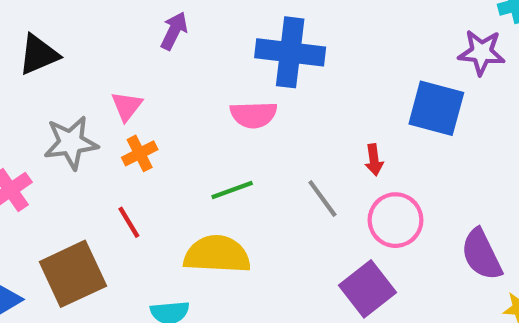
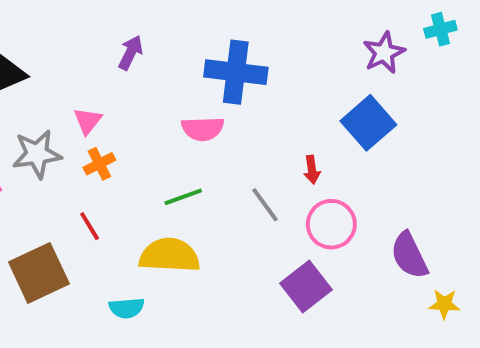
purple star: (482, 52) -> (384, 53), moved, turned -30
blue square: (436, 108) -> (368, 123), turned 34

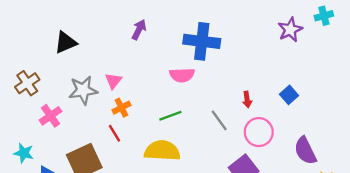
pink triangle: (88, 121) -> (113, 81), moved
blue square: (368, 123) -> (289, 95), moved, size x0.6
orange cross: (99, 164) -> (121, 108), moved

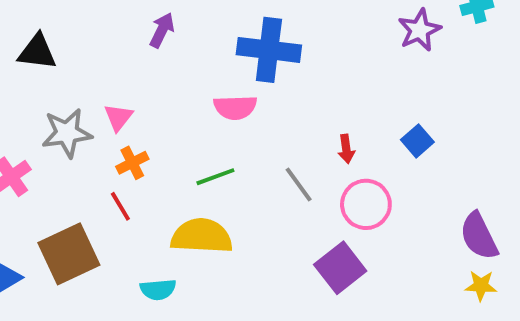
black triangle: (66, 42) -> (37, 52), turned 30
purple semicircle: (305, 151) -> (479, 236), moved

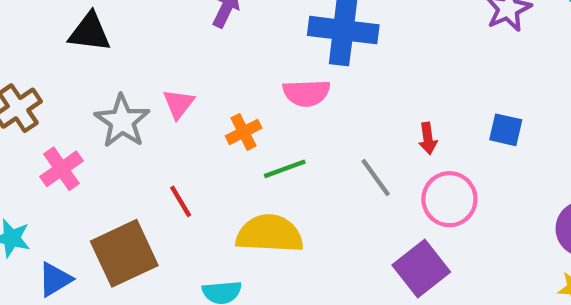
gray star: (67, 133) -> (122, 121), turned -30
blue square: (417, 141) -> (506, 130), turned -36
orange cross: (132, 163) -> (244, 132), moved

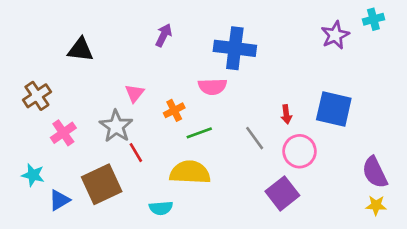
gray star: (122, 121) -> (116, 126), moved
blue square: (506, 130) -> (334, 109), size x1.8

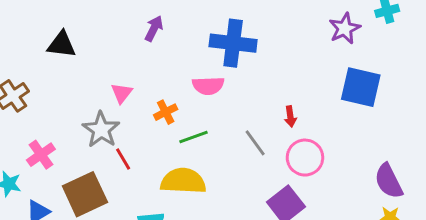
blue square: (334, 109) -> (361, 87), moved
pink cross: (63, 133) -> (41, 155), moved

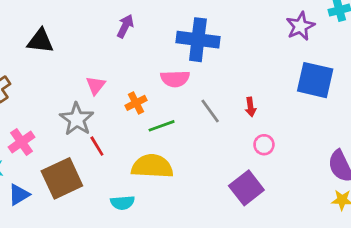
gray line: (255, 143) -> (210, 111), moved
pink circle: (305, 158) -> (264, 145), size x0.6

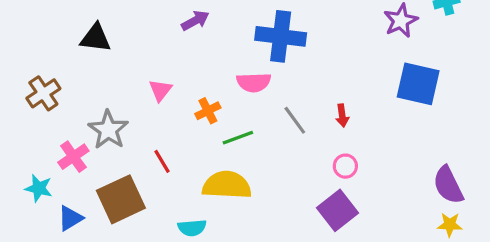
purple arrow: (125, 26) -> (195, 21), turned 35
gray star: (77, 119) -> (108, 130), moved
pink circle: (264, 145) -> (345, 166), moved

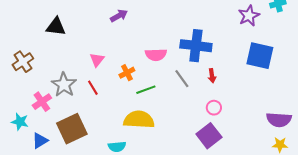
blue cross: (281, 36) -> (196, 46), moved
red line: (162, 161) -> (93, 88), moved
purple semicircle: (448, 185) -> (279, 120), turned -60

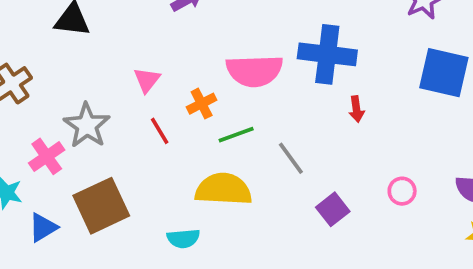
pink semicircle: (156, 55) -> (254, 71), size x1.4
gray line: (182, 79) -> (291, 158), moved
red line: (93, 88) -> (160, 131), moved
pink circle: (214, 108) -> (402, 191), moved
purple square: (209, 136) -> (333, 209), moved, size x0.7

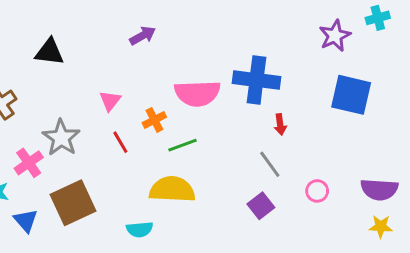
gray line: (291, 158) -> (270, 164), moved
blue triangle: (43, 228) -> (26, 221), turned -40

